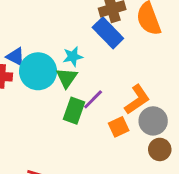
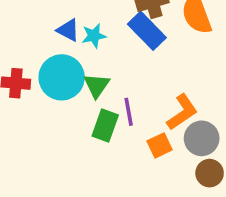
blue triangle: (16, 57) -> (68, 30), moved
cyan star: (73, 57) -> (94, 36), moved
purple line: (93, 99) -> (129, 112), turned -55

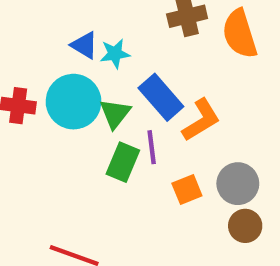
blue rectangle: (147, 31) -> (161, 97), moved
orange L-shape: (182, 112) -> (201, 120), moved

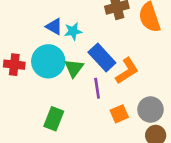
green rectangle: (123, 162) -> (54, 119), moved

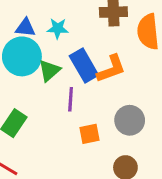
blue triangle: (54, 26) -> (25, 28), moved, turned -36
orange L-shape: (127, 71) -> (111, 69), moved
gray circle: (150, 110) -> (130, 120), moved

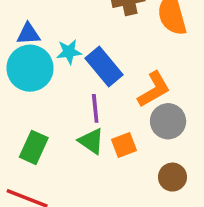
cyan star: (58, 28) -> (69, 52), moved
orange L-shape: (111, 69) -> (154, 89), moved
green triangle: (49, 71) -> (91, 141), moved, turned -35

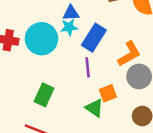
blue triangle: (28, 34) -> (71, 13), moved
blue rectangle: (104, 66) -> (94, 38), turned 72
green triangle: (91, 141) -> (94, 108), moved

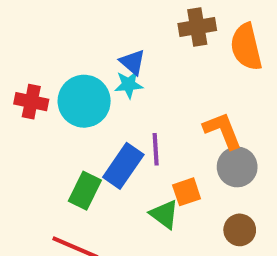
blue triangle: (71, 13) -> (133, 62), turned 42
blue rectangle: (94, 38) -> (123, 166), moved
orange L-shape: (129, 54) -> (223, 130), turned -84

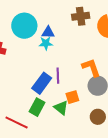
blue triangle: (133, 62) -> (48, 32), turned -40
cyan circle: (84, 101) -> (24, 26), moved
green rectangle: (85, 191) -> (37, 107), moved

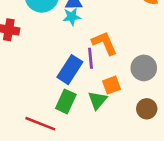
orange L-shape: (91, 68) -> (104, 43), moved
green triangle: (61, 108) -> (97, 100), turned 35

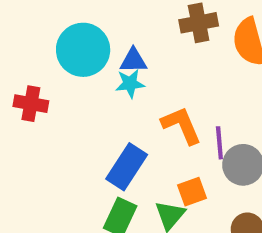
purple line: (91, 58) -> (219, 143), moved

